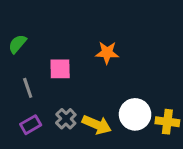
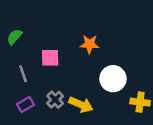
white circle: (135, 114) -> (113, 79), moved

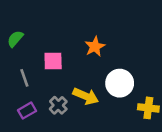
orange star: (90, 44) -> (95, 47), turned -30
yellow arrow: (81, 105) -> (86, 96), moved

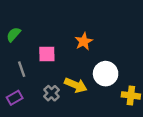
purple rectangle: (27, 111) -> (15, 98), moved

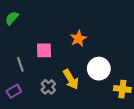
green semicircle: (14, 34) -> (12, 18), moved
yellow arrow: (76, 85) -> (71, 79), turned 36

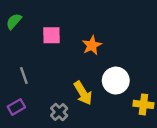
pink square: (44, 50) -> (52, 35), moved
gray cross: (48, 87) -> (59, 112), moved

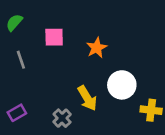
gray line: (24, 75) -> (21, 60), moved

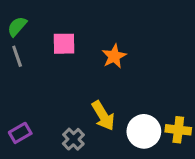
gray line: (21, 60) -> (17, 56), moved
white circle: (122, 85) -> (144, 131), moved

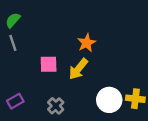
pink square: (64, 44) -> (49, 64), moved
yellow arrow: (103, 116) -> (78, 69), moved, turned 70

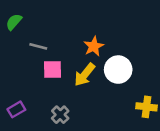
gray line: (13, 43) -> (38, 46), moved, turned -56
white circle: (109, 100) -> (118, 70), moved

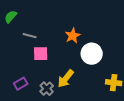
yellow arrow: (85, 75) -> (66, 79), moved
purple rectangle: (16, 109) -> (21, 84), moved

